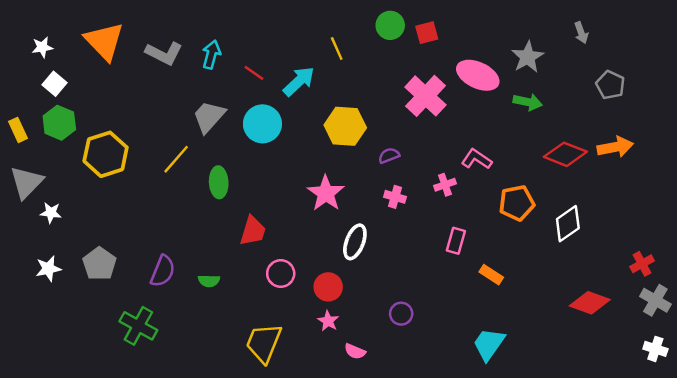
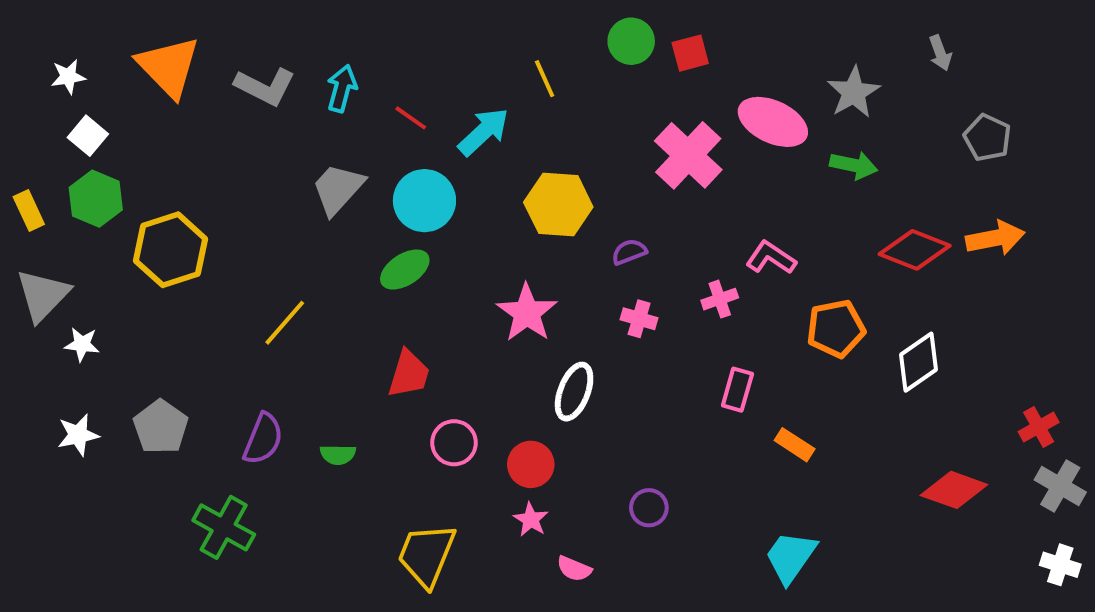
yellow line: (176, 159) -> (285, 323), moved
green ellipse: (219, 182) -> (405, 270), moved, turned 60

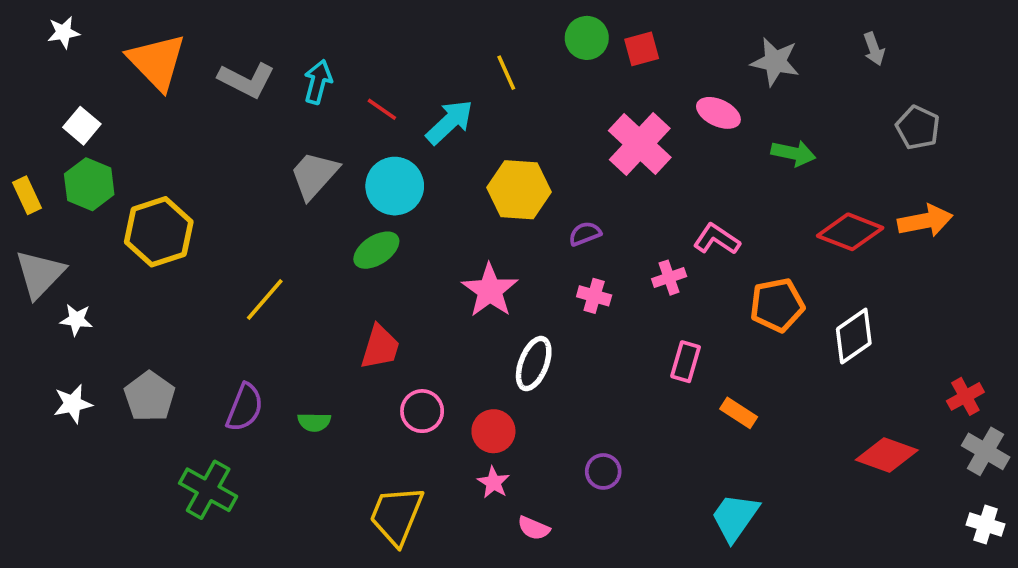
white star: (68, 77) -> (64, 32), moved
gray star: (854, 92) -> (775, 62), moved, turned -30
pink ellipse: (773, 122) -> (718, 113), size x0.7

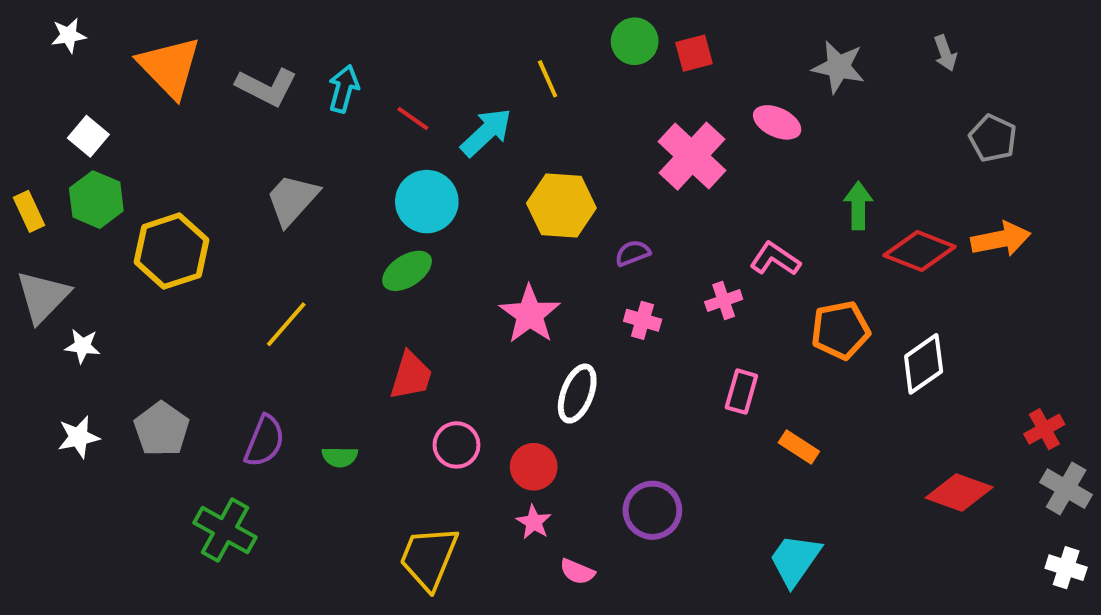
green arrow: (793, 153) -> (858, 206), moved, turned -102
gray trapezoid: (314, 175) -> (292, 200), moved
purple circle: (603, 471) -> (652, 510), size x1.5

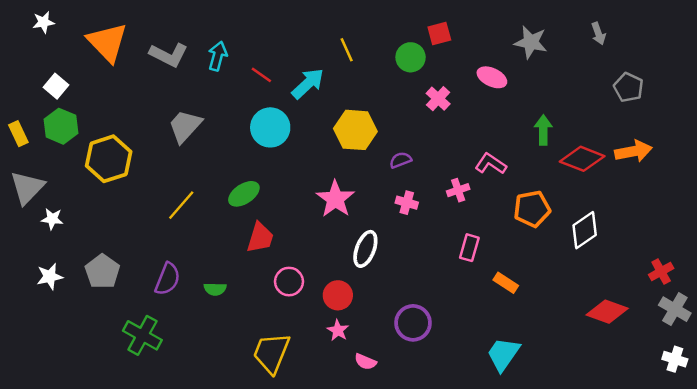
green circle: (635, 41) -> (411, 57), moved
pink cross: (692, 156) -> (438, 99), size x0.6
green ellipse: (407, 271) -> (244, 194), moved

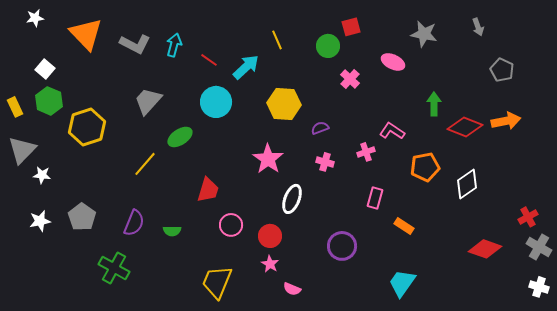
green ellipse: (244, 194) -> (180, 137), moved
purple circle: (413, 323) -> (342, 246), moved

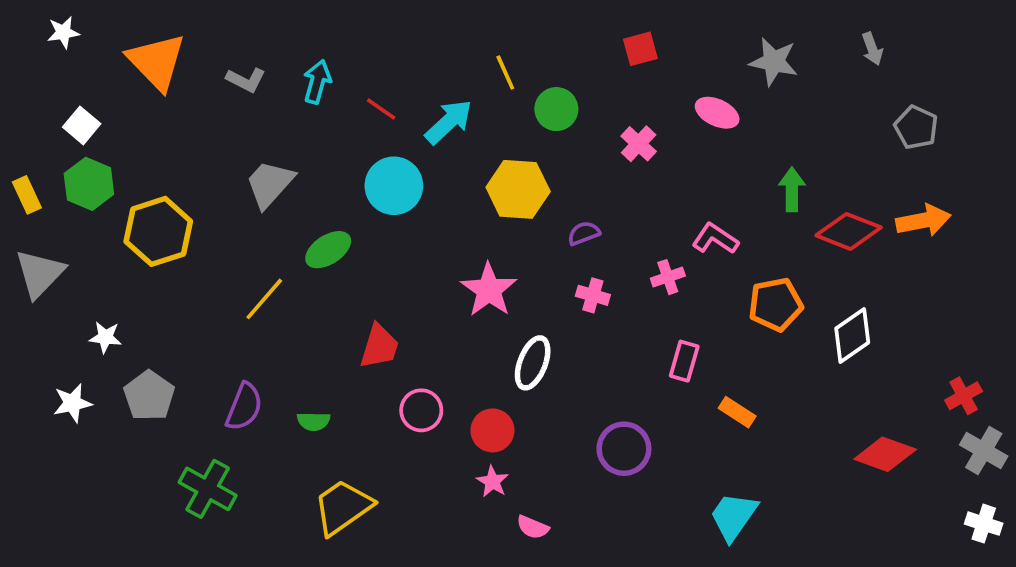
gray L-shape: (135, 44) -> (246, 80), size x0.7
green circle: (328, 46) -> (556, 109), moved
white star: (42, 175) -> (105, 337), moved
yellow trapezoid: (217, 282) -> (343, 507), moved, turned 33

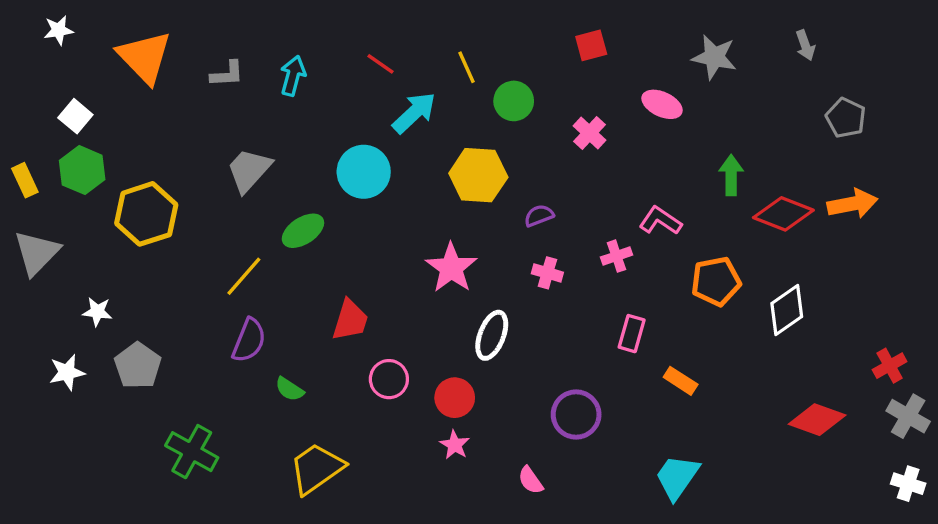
gray L-shape: (246, 80) -> (227, 74), turned -30
red line: (381, 109) -> (381, 64), moved
purple semicircle: (244, 407) -> (249, 340), moved
green semicircle: (314, 421) -> (289, 389), turned 32
pink semicircle: (533, 527) -> (531, 480), moved, turned 32

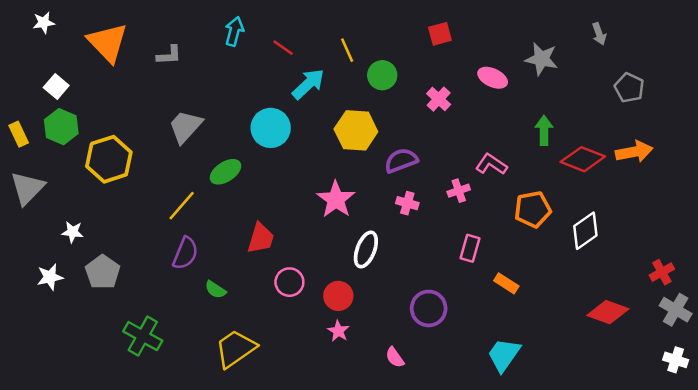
gray star: (714, 57) -> (541, 59), moved
cyan arrow: (293, 76) -> (234, 31), moved
purple semicircle: (539, 216) -> (401, 160), size x1.5

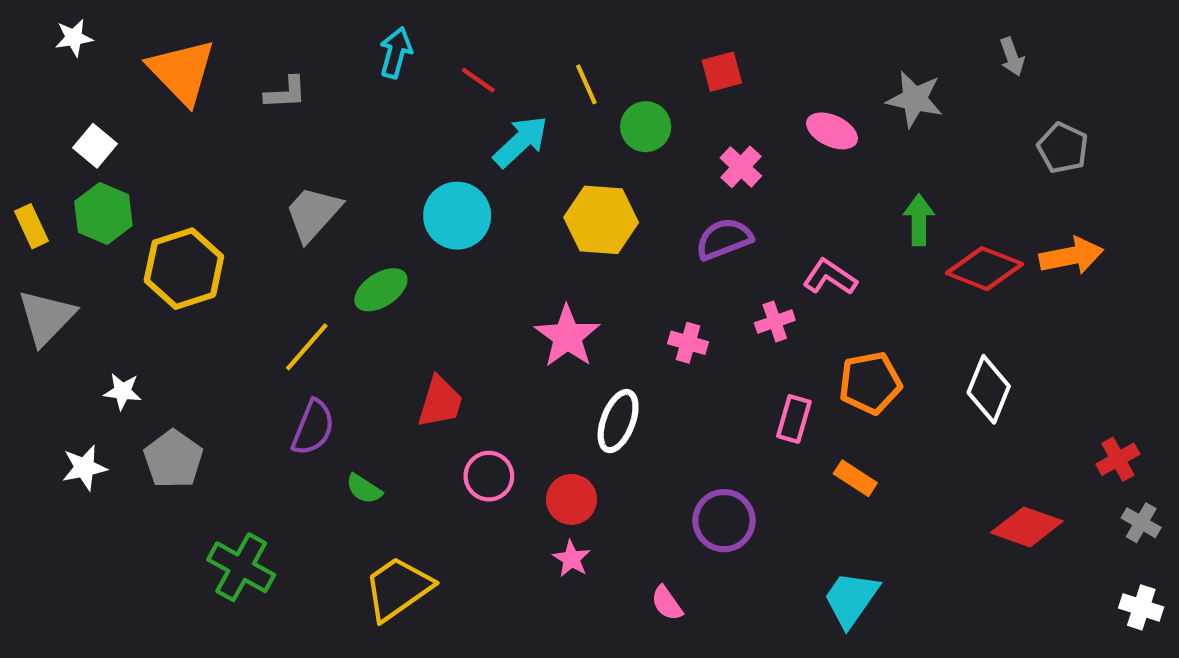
red square: (440, 34) -> (722, 72), moved
purple semicircle: (401, 160) -> (724, 239), moved
orange pentagon: (533, 209) -> (870, 383), moved
white diamond: (585, 231) -> (989, 389), turned -33
gray cross: (676, 310) -> (1141, 523), size x0.7

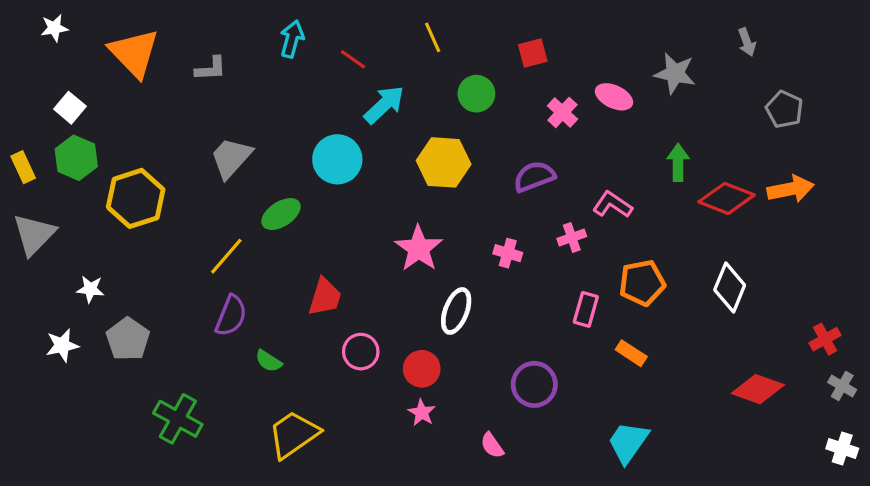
yellow line: (586, 84) -> (433, 37), moved
pink cross: (741, 167) -> (562, 112), moved

